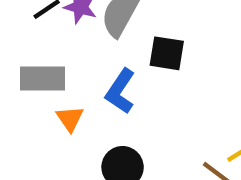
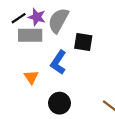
gray rectangle: (42, 79) -> (30, 35), moved

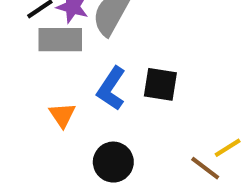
black square: (83, 42) -> (160, 84), moved

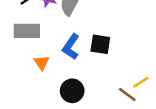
gray rectangle: (60, 40) -> (27, 31), moved

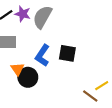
black circle: (72, 91) -> (28, 77), moved

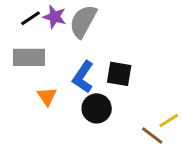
black circle: (28, 77) -> (97, 108), moved

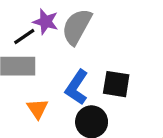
black line: (30, 18) -> (24, 36), moved

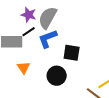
black line: (24, 36) -> (29, 32), moved
blue L-shape: (77, 87) -> (48, 39), moved, turned 35

